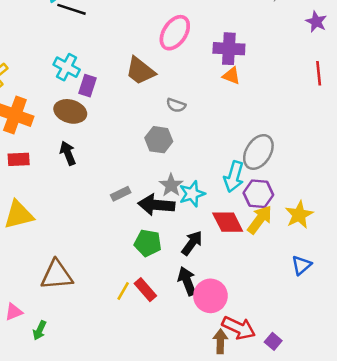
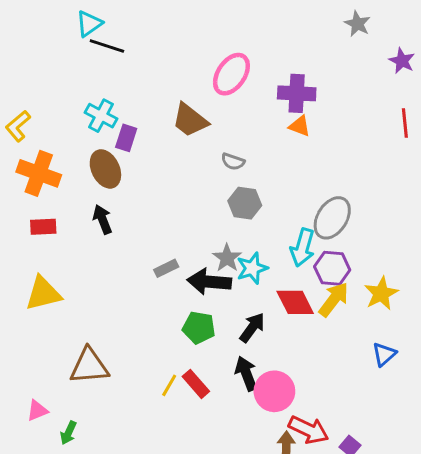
brown ellipse: (70, 111) -> (105, 169), turned 48
gray hexagon: (159, 140) -> (245, 203), moved

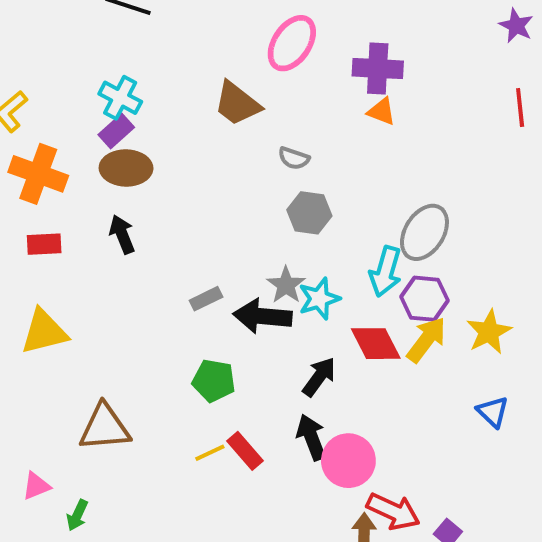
purple rectangle: (126, 138) -> (116, 131), moved, turned 30
brown ellipse: (105, 169) -> (126, 168), turned -63
green pentagon: (199, 328) -> (214, 381), moved
blue triangle: (384, 354) -> (493, 412), turned -35
yellow line: (169, 385) -> (210, 453), turned 35

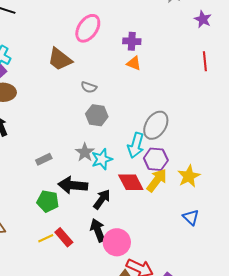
purple cross: (378, 69) -> (132, 41), size x0.7
black arrow: (263, 316) -> (73, 185), moved

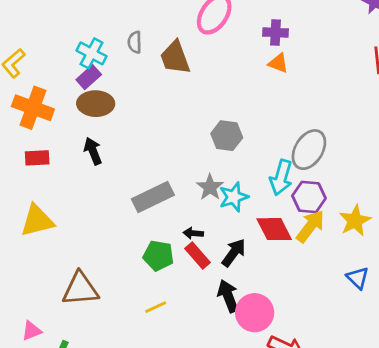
brown trapezoid: (60, 59) -> (175, 58), turned 32
gray semicircle: (89, 87) -> (135, 42), moved, turned 70
gray rectangle: (44, 159) -> (153, 197), size x1.8
black arrow: (73, 185) -> (193, 233), size x0.5
red rectangle: (64, 237) -> (197, 256), moved

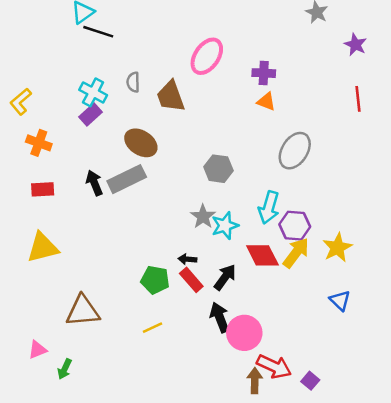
brown ellipse: (96, 104) -> (141, 143), moved, turned 32
orange cross: (33, 108) -> (39, 143), size x0.7
gray ellipse: (309, 150) -> (295, 151), moved
gray rectangle: (153, 197) -> (127, 179), moved

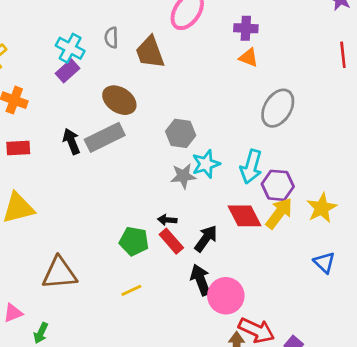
gray hexagon: (218, 169) -> (181, 133), moved
gray star: (203, 217) -> (183, 176), turned 30
cyan star: (225, 226) -> (206, 164), moved

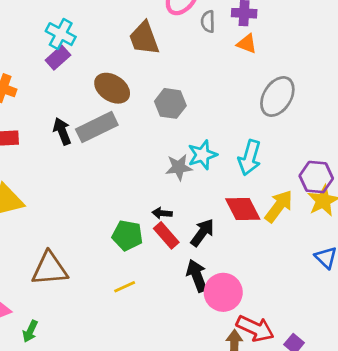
gray semicircle: (111, 38) -> (208, 22), moved
gray hexagon: (181, 133) -> (170, 103), moved
purple hexagon: (278, 185) -> (316, 177), moved

